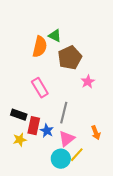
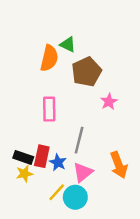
pink rectangle: (40, 88) -> (49, 109), turned 30
black rectangle: (19, 115) -> (23, 157), moved
orange arrow: (96, 133) -> (119, 165), size x1.5
yellow line: (77, 155) -> (57, 192), moved

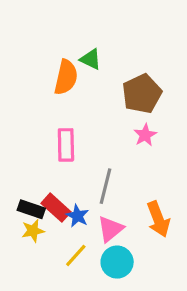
brown pentagon: (86, 72) -> (142, 94), moved
red rectangle: (42, 156) -> (56, 208), turned -60
cyan circle: (75, 197) -> (117, 262), moved

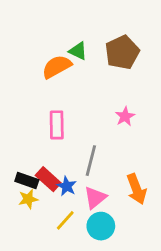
orange semicircle: (66, 77) -> (57, 67), turned -132
brown pentagon: (142, 94) -> (122, 52), moved

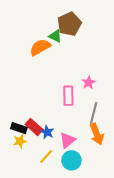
brown pentagon: (122, 52) -> (69, 24), moved
pink rectangle: (57, 125) -> (68, 96), moved
gray line: (91, 161) -> (94, 113), moved

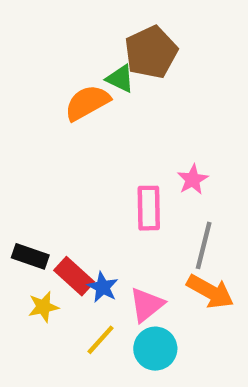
black rectangle: (19, 128) -> (30, 256), moved
orange arrow: (97, 134) -> (210, 292), turned -40

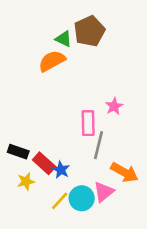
green triangle: (120, 79) -> (63, 39), moved
gray line: (204, 245) -> (98, 145), moved
pink triangle: (147, 305) -> (104, 192), moved
cyan circle: (155, 349) -> (82, 198), moved

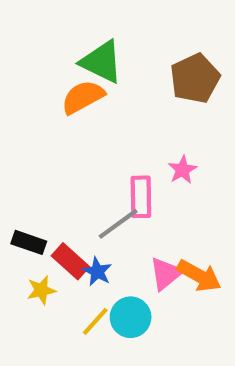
brown pentagon: (89, 31) -> (195, 78), moved
green triangle: (63, 39) -> (101, 62), size x1.6
gray line: (98, 145) -> (118, 224), moved, turned 40
pink triangle: (104, 192) -> (166, 274), moved

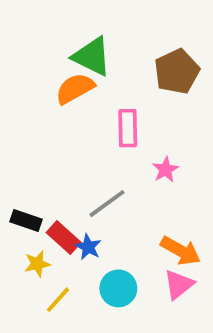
pink star: (182, 170) -> (165, 170), moved
pink rectangle: (141, 197) -> (128, 128), moved
pink triangle: (166, 274) -> (179, 285), moved
yellow line: (95, 321) -> (58, 300), moved

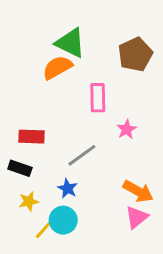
red rectangle: (64, 237) -> (31, 137), moved, turned -40
cyan circle: (118, 288) -> (63, 220), moved

